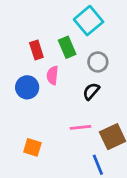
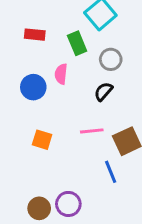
red rectangle: (36, 50) -> (35, 35), moved, turned -66
orange square: (32, 147) -> (42, 140), moved

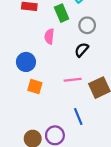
blue circle: (33, 87) -> (26, 62), moved
blue line: (111, 172) -> (78, 116), moved

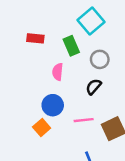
blue circle: (26, 62) -> (53, 105), moved
orange square: (35, 86) -> (42, 127), turned 32

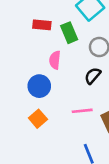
red rectangle: (35, 38) -> (42, 25), moved
blue circle: (53, 105) -> (39, 86), moved

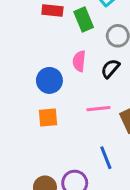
pink semicircle: (55, 60) -> (79, 61), moved
orange square: (38, 119) -> (48, 118), turned 36

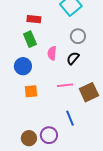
green rectangle: (84, 19) -> (30, 39), moved
blue circle: (49, 80) -> (23, 66), moved

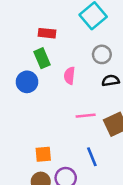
black semicircle: (73, 58) -> (111, 81), moved, turned 40
blue circle: (23, 66) -> (27, 82), moved
orange square: (31, 91) -> (43, 154), moved

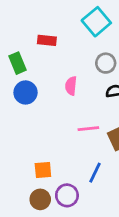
green rectangle: (42, 58) -> (17, 63), moved
blue line: (92, 157) -> (95, 173), turned 48

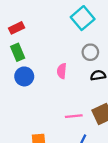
red rectangle: (47, 40) -> (17, 28), moved, turned -32
pink line: (88, 129) -> (74, 116), moved

